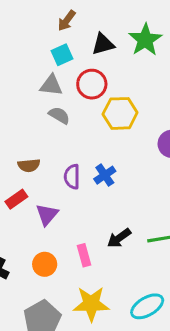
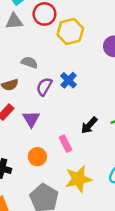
gray semicircle: (59, 115) -> (29, 62), moved
purple semicircle: (72, 177) -> (44, 87), turned 42

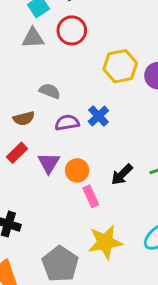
yellow hexagon: (70, 32) -> (120, 66), moved
purple semicircle: (44, 87) -> (67, 123), turned 48
orange circle: (37, 157) -> (77, 170), moved

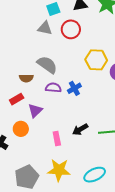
gray semicircle: (50, 91) -> (47, 65), size x1.5
orange circle: (77, 170) -> (21, 129), moved

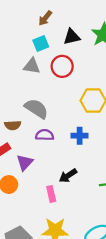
blue cross: (74, 88) -> (80, 136), moved, turned 32
black arrow: (80, 129) -> (68, 176), moved

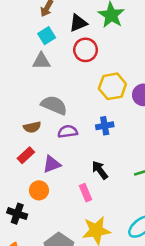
red circle: (62, 66) -> (86, 50), moved
purple triangle: (25, 163) -> (52, 164), turned 36
black arrow: (68, 176) -> (100, 170), turned 96

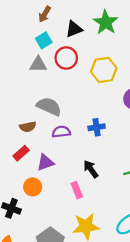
red circle: (86, 50) -> (66, 58), moved
yellow hexagon: (112, 86) -> (104, 70), moved

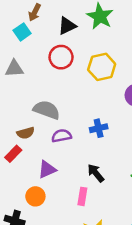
cyan square: (44, 40) -> (22, 32), moved
gray triangle: (38, 64) -> (14, 69), moved
red rectangle: (21, 153) -> (13, 154), moved
pink rectangle: (77, 190) -> (82, 196), turned 35

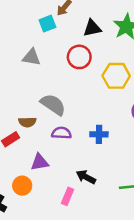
black arrow: (96, 173) -> (86, 177), turned -36

